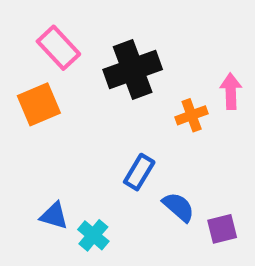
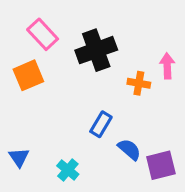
orange cross: (192, 115) -> (139, 83), turned 30
blue triangle: (54, 216) -> (19, 157), moved, turned 40
purple square: (222, 229) -> (161, 165), size x1.4

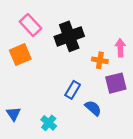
purple square: (161, 165) -> (116, 83), moved

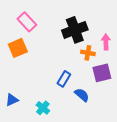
black cross: (69, 36) -> (75, 30), moved
blue triangle: (13, 114) -> (12, 100), turned 40

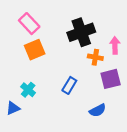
orange square: (18, 48) -> (35, 50), moved
blue semicircle: (82, 95) -> (98, 110), moved, turned 112
cyan cross: (43, 108) -> (28, 90), moved

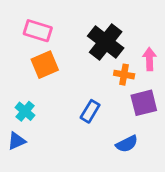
pink rectangle: (29, 24) -> (38, 31), turned -30
black cross: (81, 32) -> (106, 42), turned -32
cyan cross: (28, 90) -> (25, 111), moved

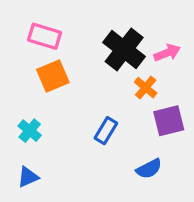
pink arrow: (149, 59) -> (167, 53), moved, turned 70
orange cross: (124, 75) -> (146, 88), turned 30
blue triangle: (17, 141) -> (28, 177), moved

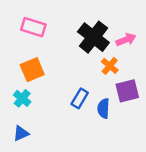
orange square: (53, 76) -> (32, 70), moved
blue semicircle: (149, 169) -> (103, 108), moved, turned 120

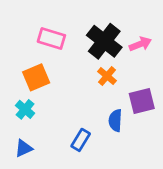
pink rectangle: (33, 27) -> (51, 39), moved
orange cross: (110, 66) -> (107, 76), moved
blue rectangle: (80, 98) -> (81, 140), moved

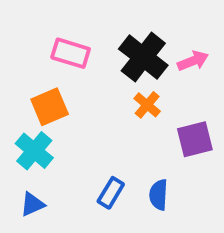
cyan cross: (25, 109) -> (34, 151), size x1.4
blue semicircle: (115, 120) -> (159, 195), moved

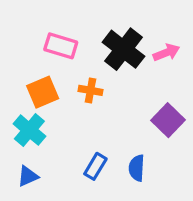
orange cross: (147, 105) -> (90, 90), moved, turned -30
purple square: (195, 139) -> (168, 120), turned -32

